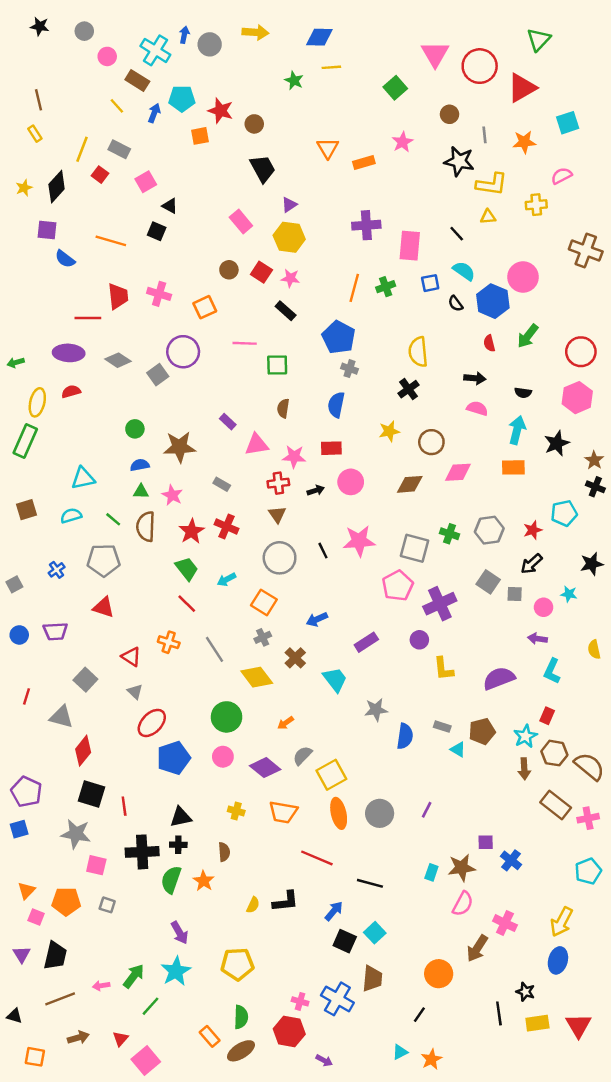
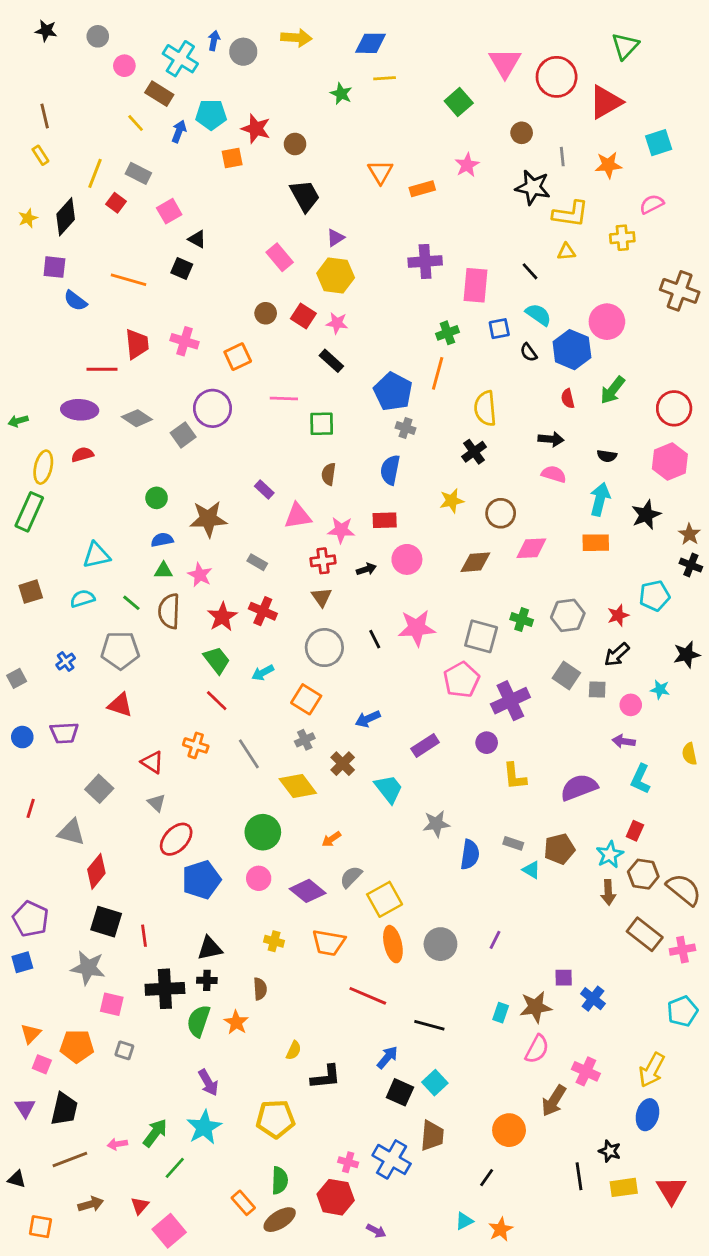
orange line: (354, 288) -> (438, 373), moved
black L-shape: (286, 901) -> (326, 1077), moved

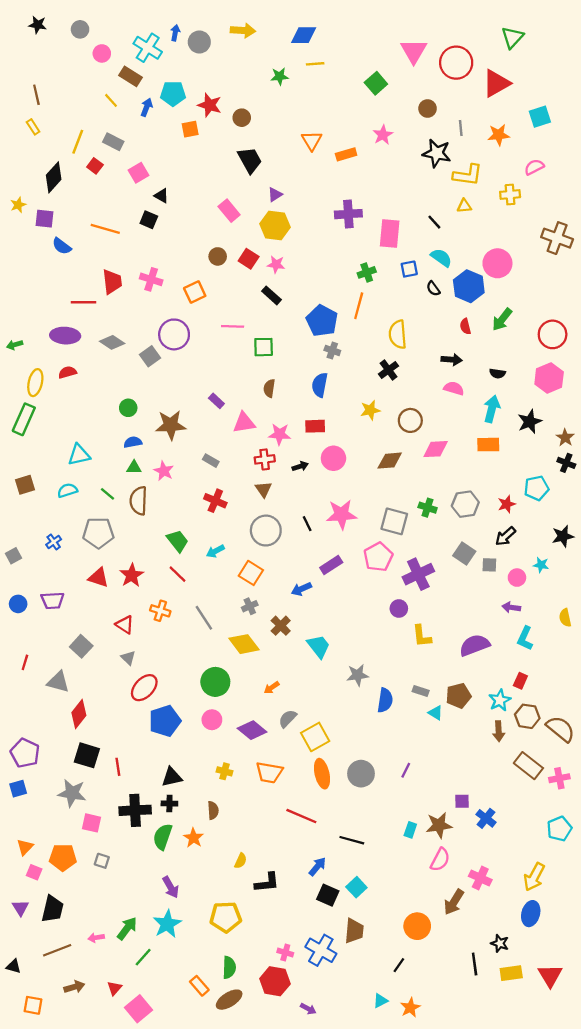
green star: (341, 94) -> (280, 76), turned -30
yellow star: (28, 218) -> (18, 205), moved
red star: (222, 617) -> (132, 575), moved
purple rectangle: (425, 745) -> (331, 565), moved

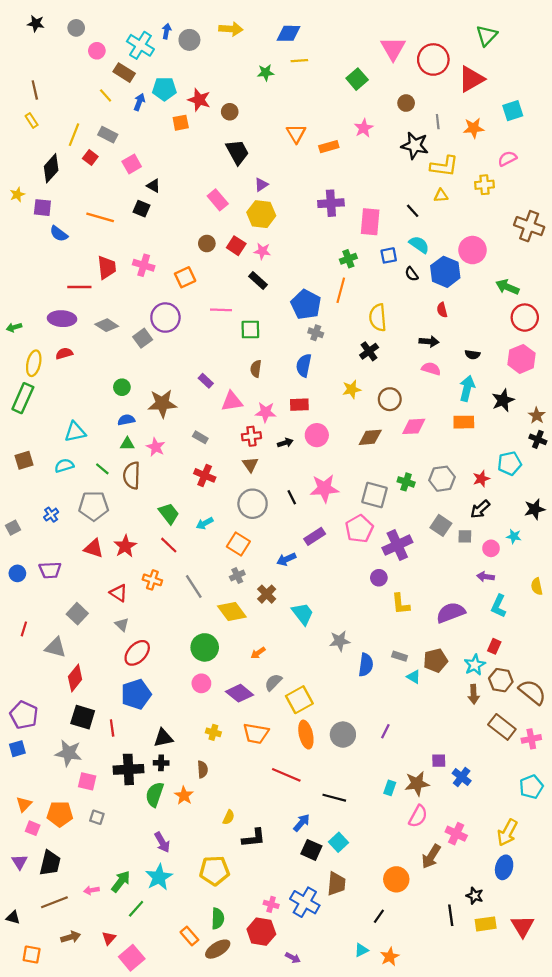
green arrow: (502, 320) -> (507, 287), moved, turned 75
blue pentagon: (165, 721) -> (136, 694), moved

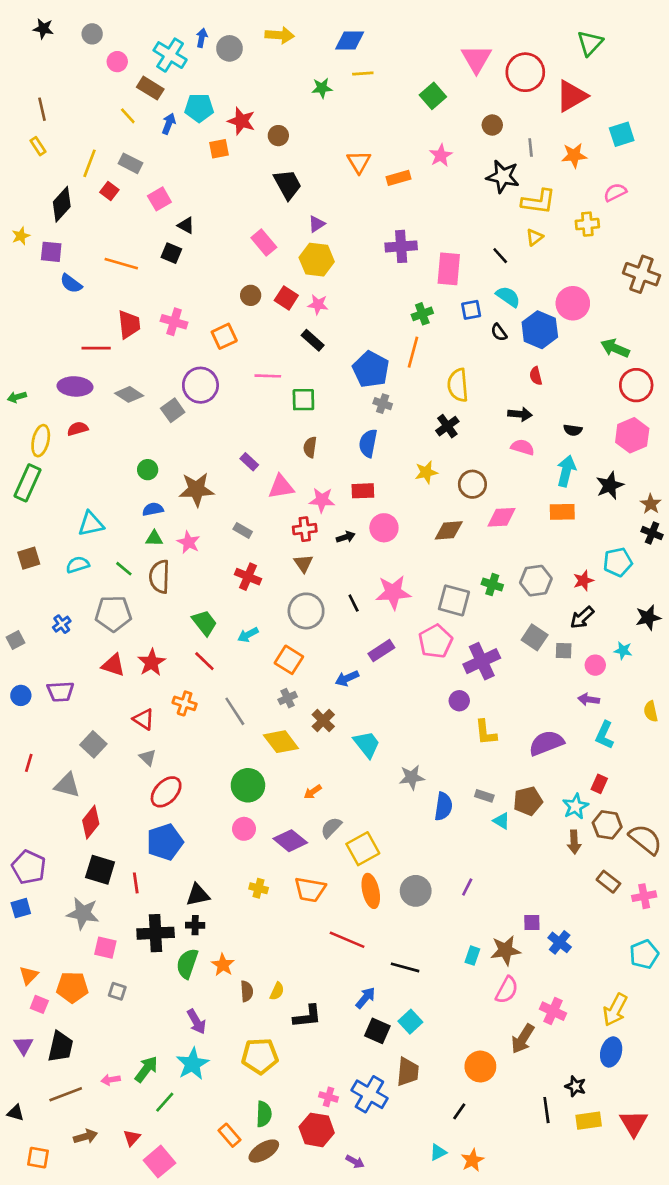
yellow triangle: (441, 196) -> (535, 237), turned -32
brown rectangle: (502, 727) -> (608, 882), size x0.7
brown semicircle: (202, 769) -> (247, 991), moved

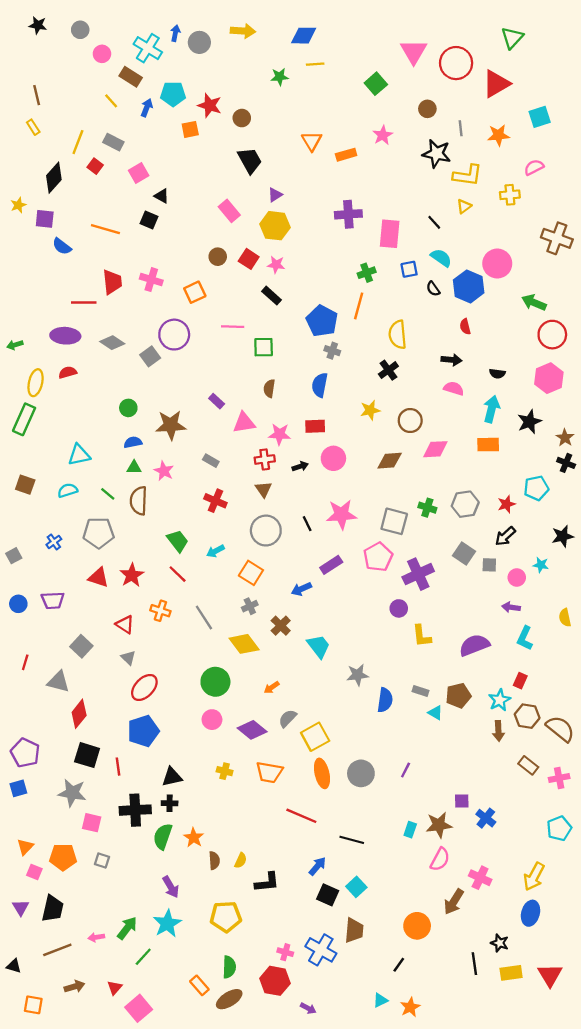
brown square: (29, 558) -> (25, 485), turned 36

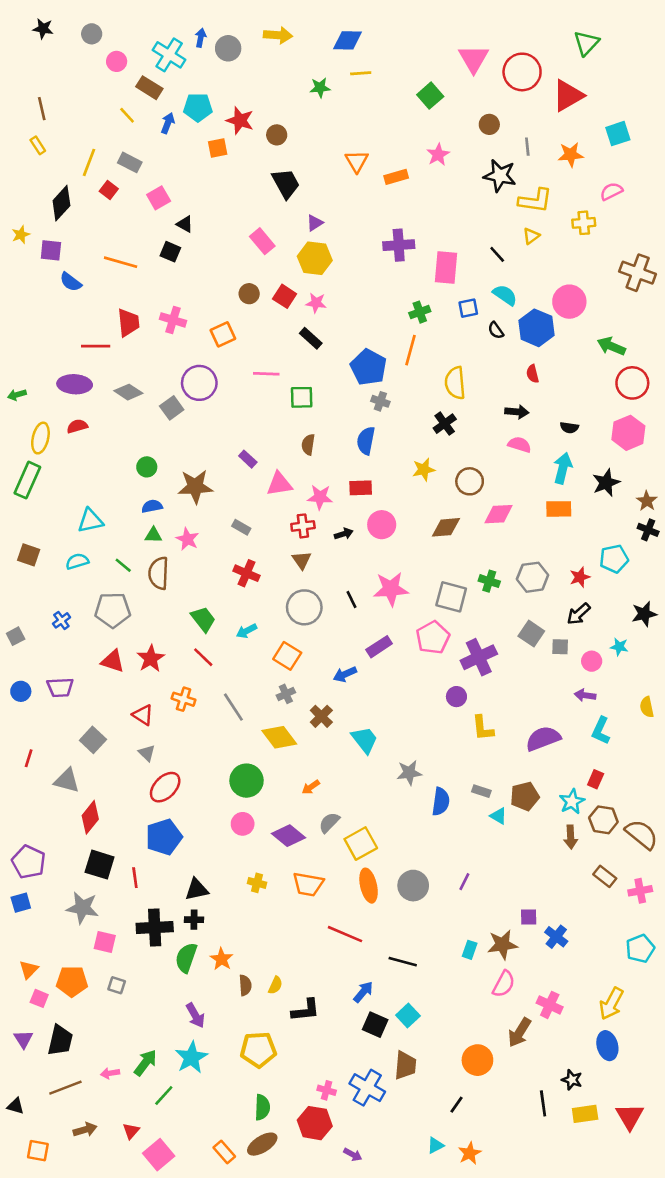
blue ellipse: (531, 913) -> (607, 1046), turned -30
orange rectangle: (199, 985) -> (224, 1152), moved

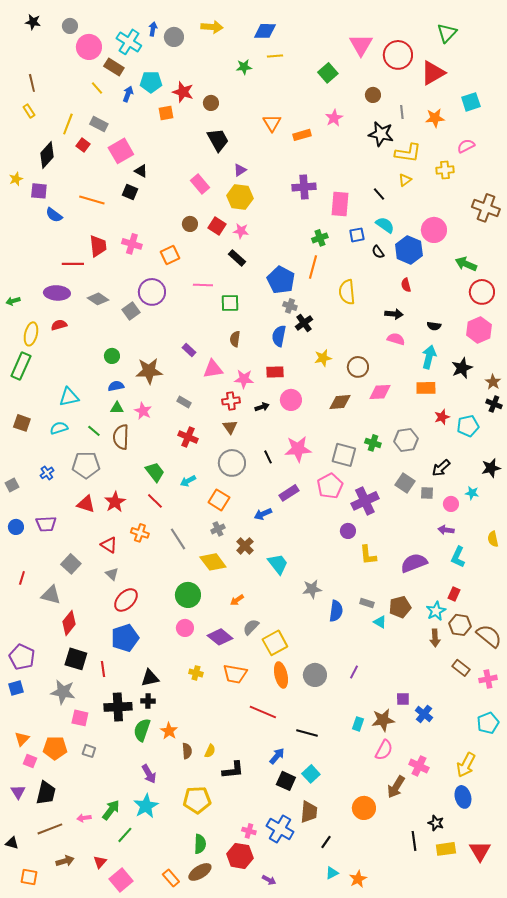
pink circle: (117, 61) -> (89, 47), size x1.6
pink square: (159, 198) -> (121, 151), size x1.4
black cross: (445, 424) -> (304, 323), moved
red star: (580, 577) -> (442, 417), moved
black line: (456, 1105) -> (326, 842), moved

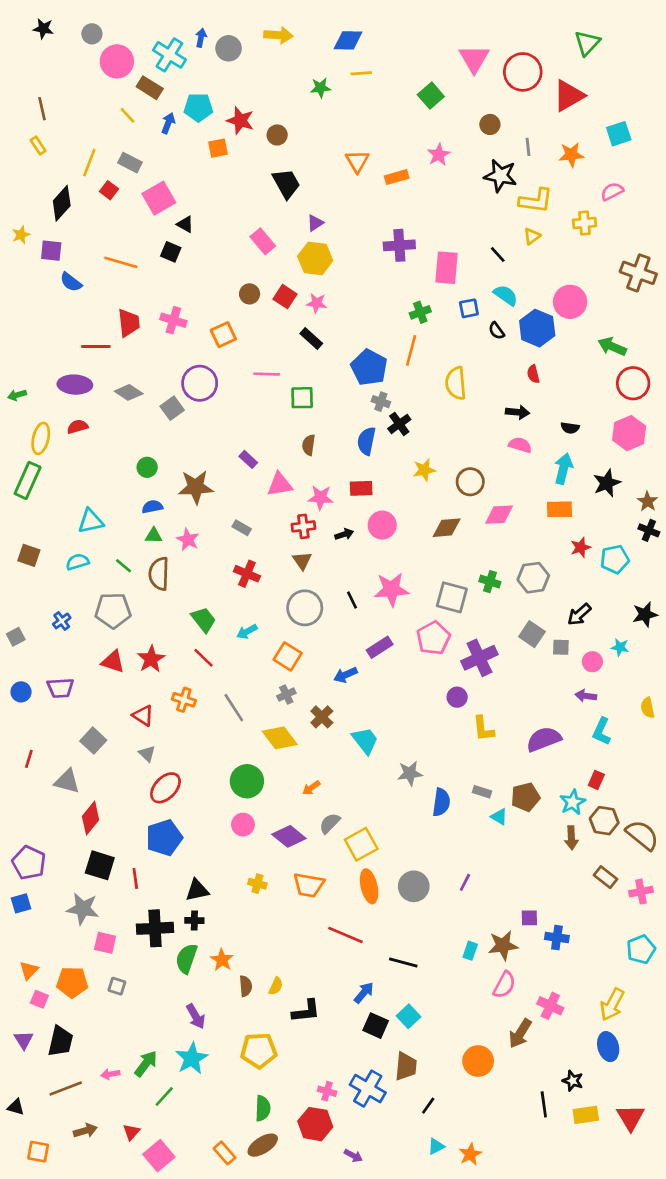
blue cross: (424, 714) -> (557, 938), turned -30

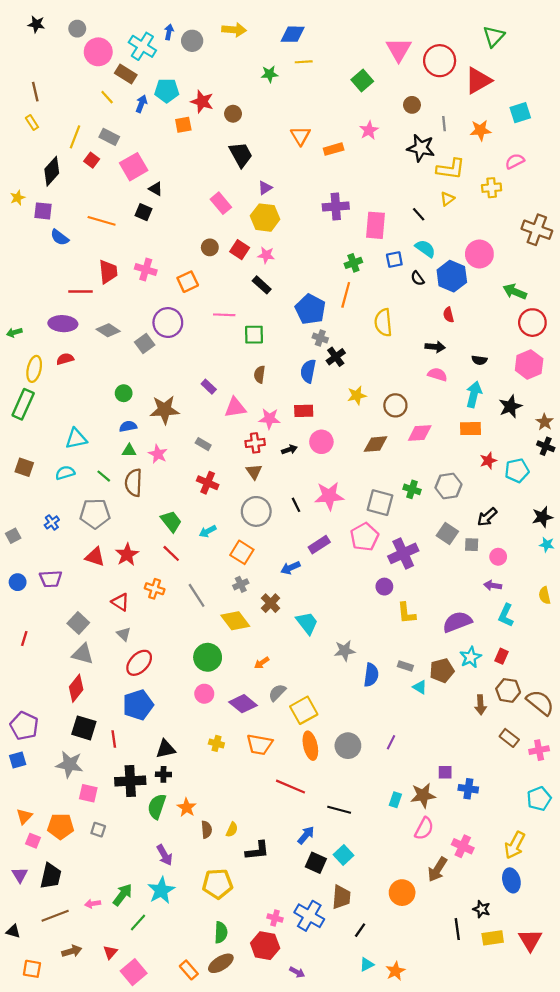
cyan star: (620, 647) -> (547, 545), moved
gray triangle: (67, 781) -> (83, 654), moved
cyan star: (573, 802) -> (471, 657), moved

